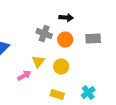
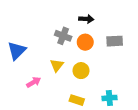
pink arrow: (24, 76) -> (34, 82), moved
cyan cross: (88, 93) -> (109, 98), turned 32

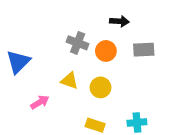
black arrow: (86, 19) -> (119, 21), moved
yellow triangle: (57, 65) -> (69, 81), turned -48

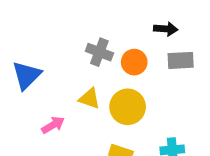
black arrow: (119, 21) -> (166, 29), moved
yellow circle: (101, 87) -> (128, 107), size x1.4

